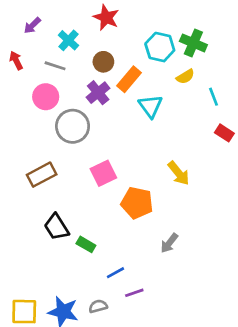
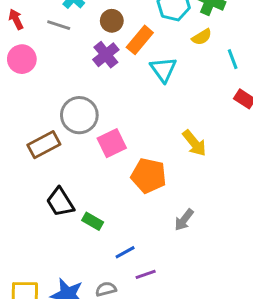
pink circle: (46, 97) -> (22, 59), moved
gray circle: (73, 126) -> (79, 115), moved

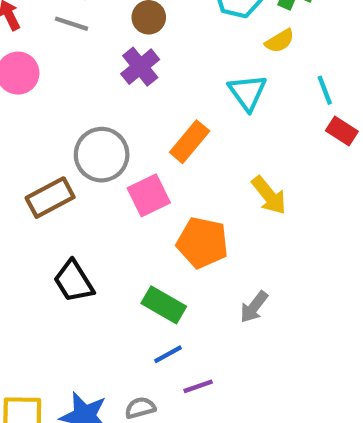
orange rectangle: (140, 40) -> (190, 142), moved
cyan line: (233, 59) -> (325, 90), moved
cyan triangle: (163, 69) -> (247, 92), moved
green rectangle: (93, 221) -> (164, 305), moved, size x1.4

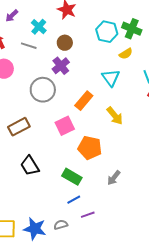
gray circle: (102, 155) -> (43, 90), moved
yellow arrow: (269, 195) -> (115, 116), moved

